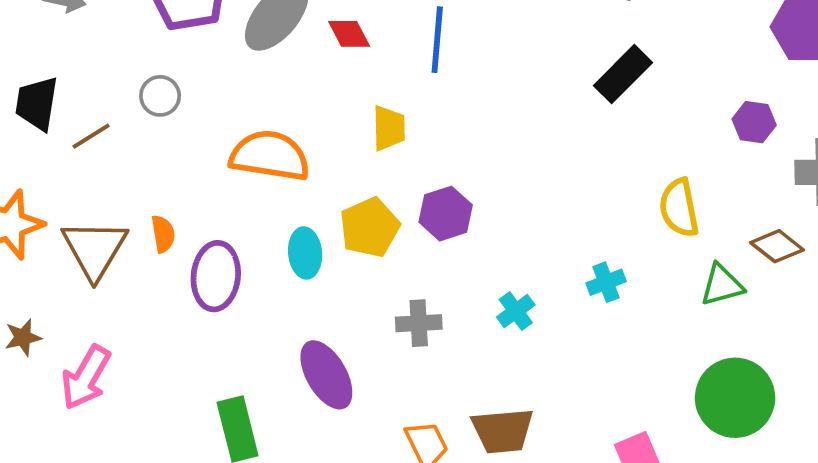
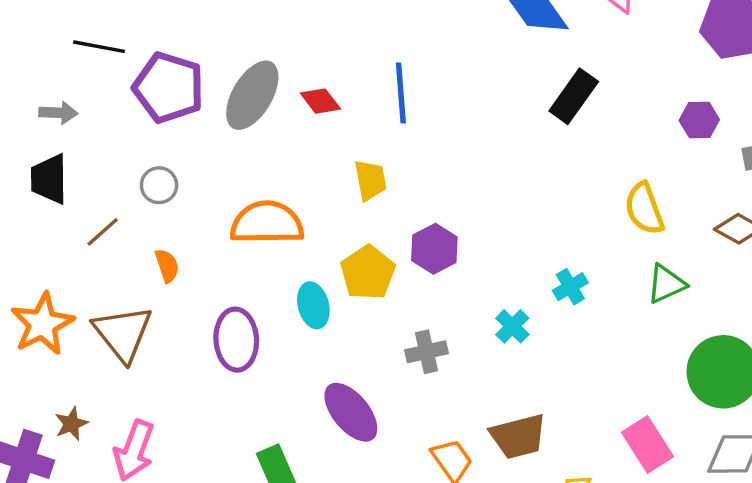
black trapezoid: (37, 103) -> (49, 179), moved
orange semicircle: (163, 234) -> (167, 266), moved
cyan cross: (606, 282) -> (570, 287), moved
green triangle: (722, 285) -> (666, 284), moved

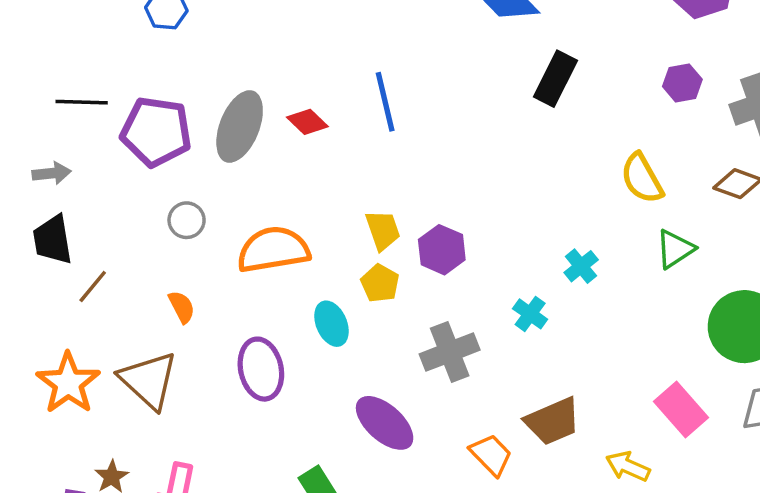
yellow trapezoid: (370, 180) -> (383, 230), moved
gray circle: (159, 185) -> (187, 220), moved
brown line: (103, 232) -> (93, 287), moved
yellow pentagon: (368, 273) -> (380, 283), size x0.7
gray cross: (427, 352) -> (450, 352), size x1.4

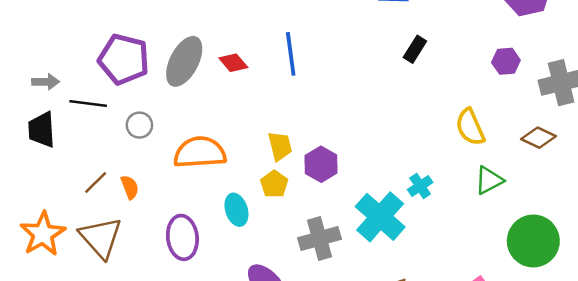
black rectangle: (555, 79) -> (415, 49), size x0.7
black line: (82, 102) -> (88, 104), moved
brown line: (93, 287) -> (96, 182), moved
cyan cross: (530, 314) -> (380, 217), size x2.0

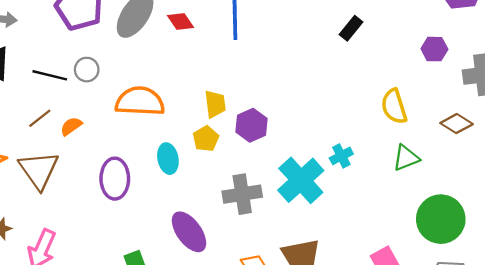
black line: (88, 104) -> (50, 75), moved
orange semicircle: (130, 187) -> (71, 126), turned -110

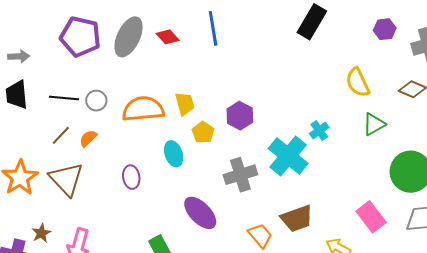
black rectangle: (351, 28) -> (312, 22), size x1.6
gray circle: (87, 70) -> (96, 101), moved
yellow trapezoid: (215, 104) -> (185, 104), moved
purple ellipse: (115, 179) -> (131, 177), size x0.7

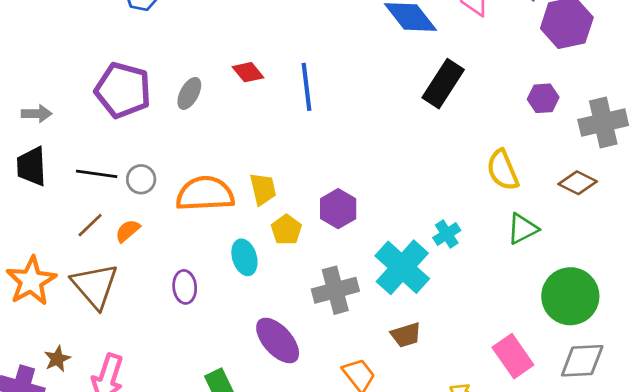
gray ellipse: (129, 37) -> (189, 93), size x0.6
red diamond: (168, 37) -> (248, 72), moved
brown trapezoid: (297, 218) -> (406, 335), moved, size x0.7

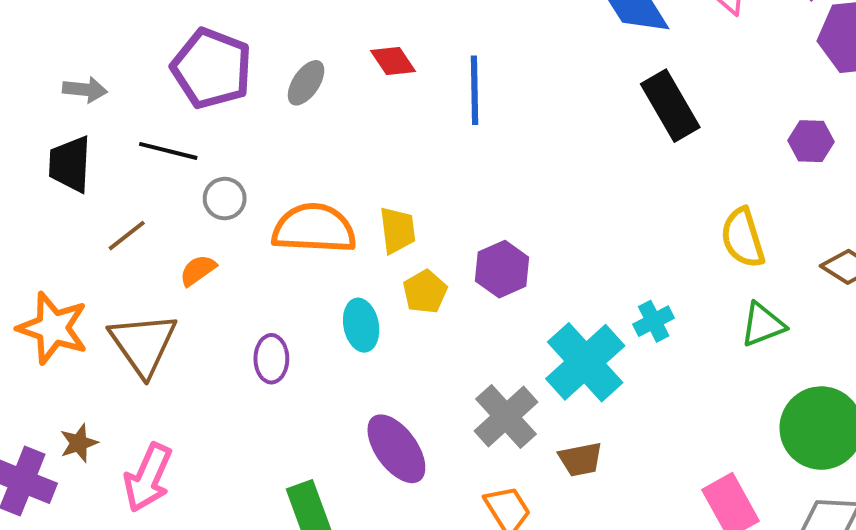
black rectangle: (443, 84) -> (670, 106), turned -69
black line: (97, 174) -> (168, 151), moved
brown line: (90, 225) -> (127, 236), moved
orange star: (31, 281) -> (53, 328), turned -30
gray cross: (335, 290) -> (506, 416), moved, turned -33

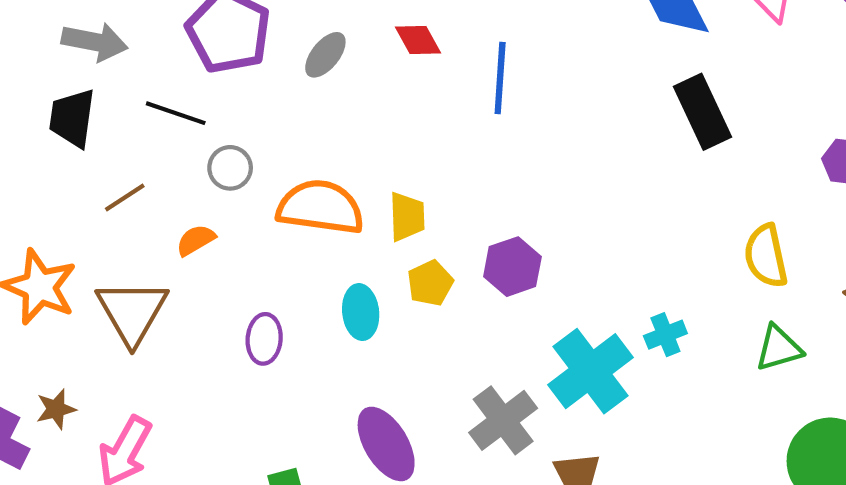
gray arrow: (85, 90) -> (95, 42), size x1.4

